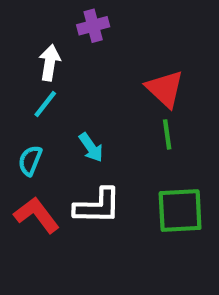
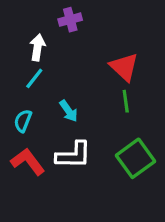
green square: (180, 211) -> (136, 158), turned -33

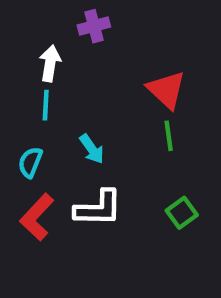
cyan line: (34, 78) -> (46, 105), turned -35
green square: (136, 158) -> (182, 213), size x0.6
red L-shape: (28, 162) -> (37, 217), turned -100

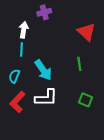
red triangle: (166, 90) -> (86, 32), moved
cyan arrow: (92, 149) -> (43, 70), size x1.5
green square: (182, 213) -> (85, 100), turned -32

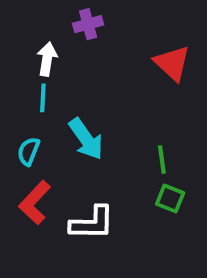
green line: (79, 64) -> (162, 160), moved
white L-shape: (46, 98) -> (92, 223), moved

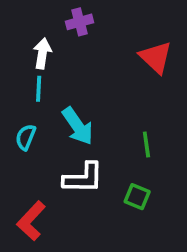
green square: (170, 198) -> (137, 197), moved
red L-shape: (35, 203) -> (31, 221), moved
white L-shape: (92, 223) -> (83, 178), moved

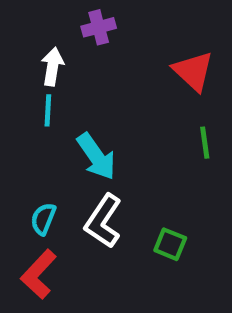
cyan semicircle: (26, 137) -> (43, 219), moved
green line: (146, 145) -> (205, 143), moved
white L-shape: (83, 178) -> (103, 221), turned 123

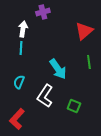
red triangle: (193, 71) -> (84, 31), turned 36
cyan arrow: (96, 156) -> (58, 69), moved
cyan semicircle: (43, 219) -> (19, 82), moved

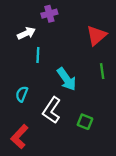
white arrow: (23, 29) -> (26, 33), turned 56
cyan line: (21, 48) -> (38, 55), moved

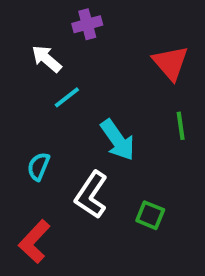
white arrow: (26, 33) -> (47, 59), turned -114
red triangle: (96, 35) -> (170, 63), turned -30
cyan line: (38, 55) -> (67, 97), turned 49

